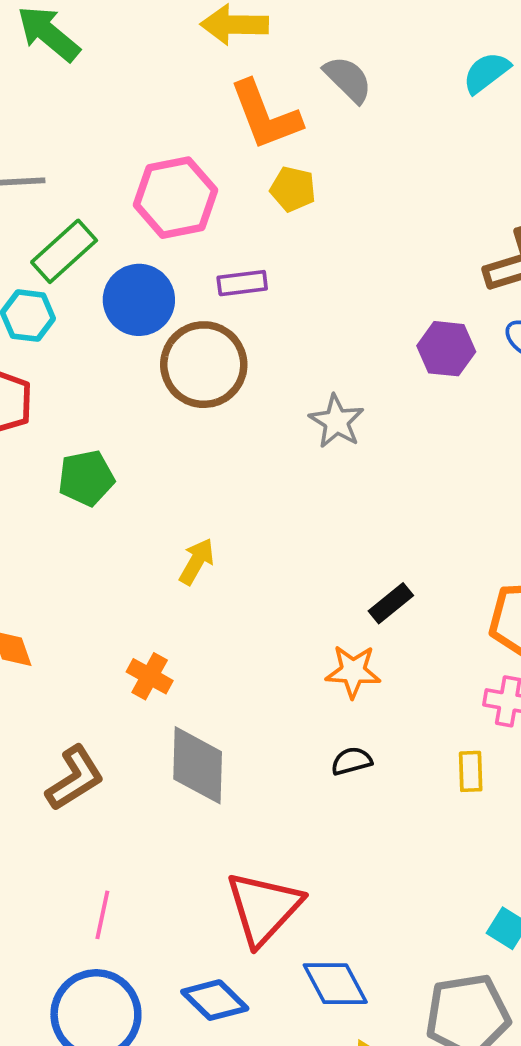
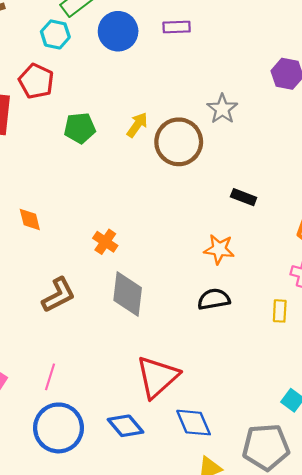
brown circle: (204, 365) -> (179, 142), moved
yellow arrow: (197, 562) -> (137, 125), moved
black rectangle: (391, 603) -> (244, 197), moved, turned 55
black semicircle: (352, 761) -> (214, 299), size x1.4
pink line: (102, 915) -> (50, 377), moved

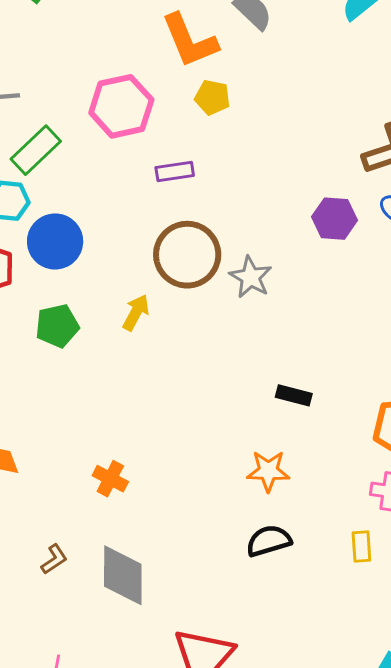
blue circle: (118, 31) -> (55, 241), moved
brown circle: (179, 142) -> (187, 255), moved
gray diamond: (128, 294) -> (123, 575), moved
brown L-shape: (59, 295) -> (54, 559), size x0.6

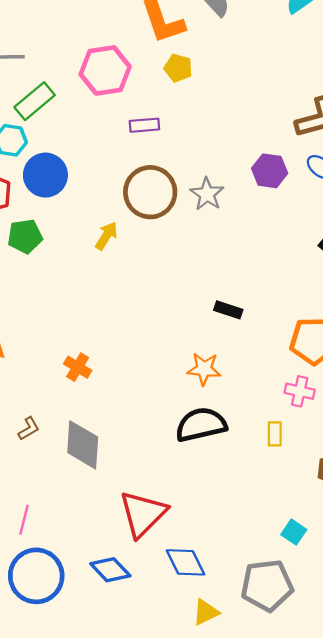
gray star: (251, 277) -> (207, 194), moved
green pentagon: (57, 326) -> (25, 236), moved
black semicircle: (269, 541) -> (201, 425), size x1.4

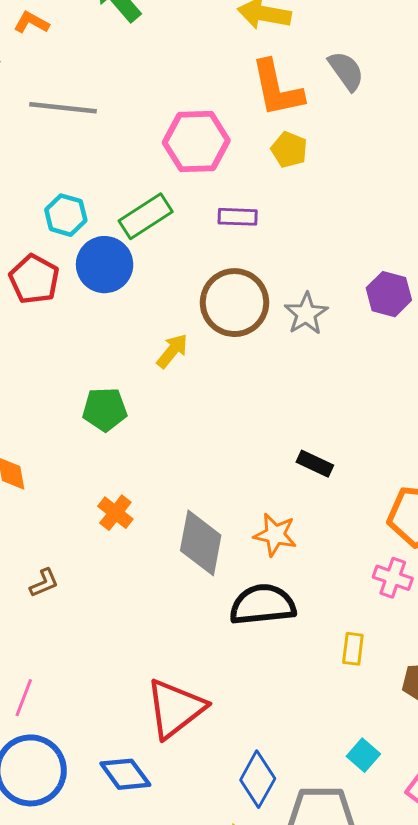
green rectangle: (35, 101) -> (146, 216), moved
green pentagon: (25, 236) -> (105, 409), moved
yellow rectangle: (275, 434) -> (353, 649), moved
gray diamond: (83, 445) -> (201, 543), moved
blue diamond: (186, 562) -> (258, 779), moved, turned 48

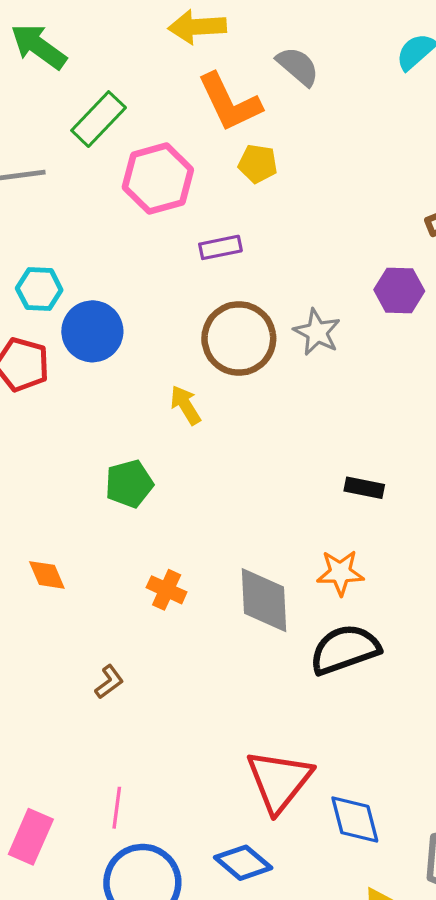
green rectangle: (146, 216) -> (99, 119), moved
yellow arrow: (172, 351) -> (185, 405), turned -57
blue diamond: (258, 779) -> (355, 819), moved, turned -30

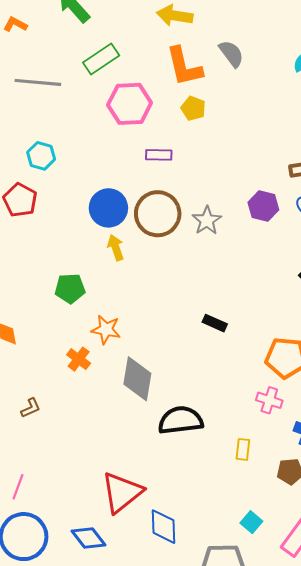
blue circle: (92, 331) -> (108, 208), moved
orange star: (340, 573) -> (106, 330), moved

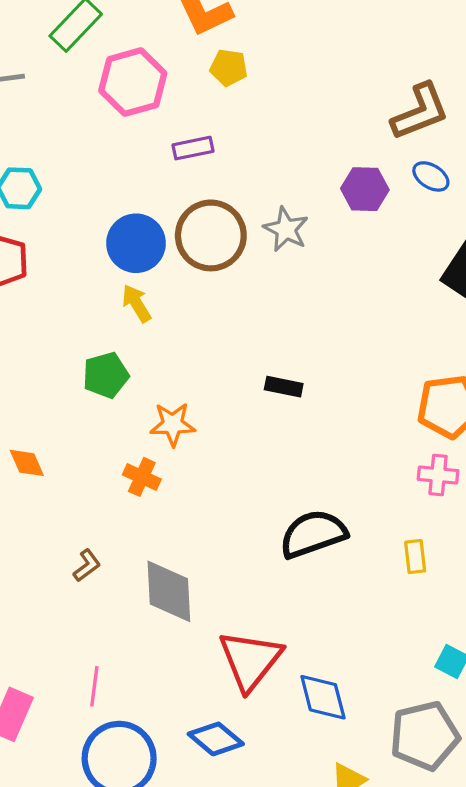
yellow arrow: (116, 248) -> (137, 303), moved
black rectangle: (215, 323) -> (284, 387), moved
gray diamond: (137, 379) -> (169, 591), moved

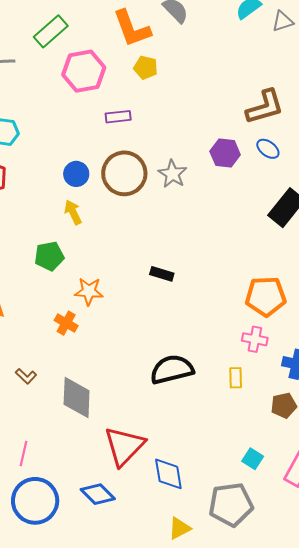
blue circle: (136, 243) -> (76, 174), size x0.7
yellow rectangle: (415, 557) -> (236, 378), moved
brown L-shape: (87, 565) -> (26, 376), turned 75

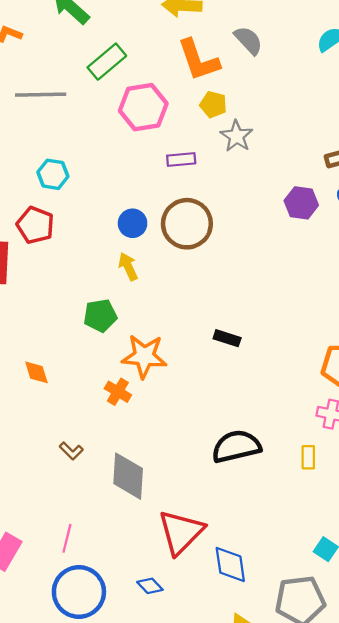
gray star: (172, 174) -> (237, 136), moved
orange star: (89, 291) -> (144, 356), size x1.4
blue diamond: (98, 494) -> (150, 586), size x0.7

